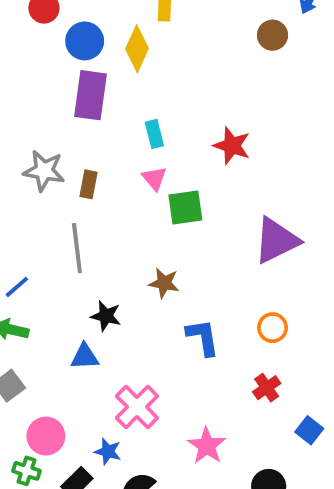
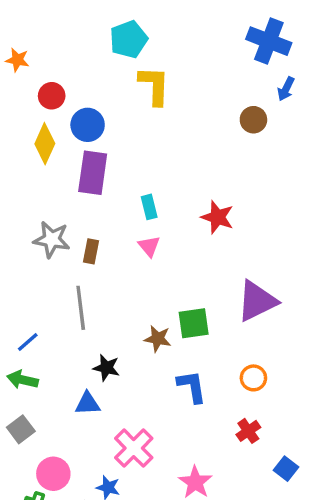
yellow diamond: (137, 49) -> (45, 144), moved
green square: (185, 208) -> (194, 323), moved

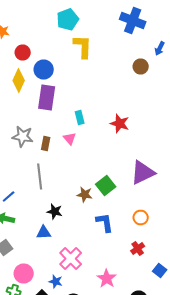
blue cross: (269, 41) -> (133, 20), moved
pink triangle: (149, 246) -> (70, 138), moved
green square: (194, 323) -> (106, 186), turned -30

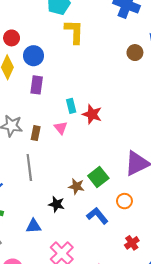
purple rectangle: (47, 98) -> (37, 85), size x0.7
red star: (120, 124) -> (92, 114), moved
black star: (55, 212) -> (57, 204), moved
orange circle: (141, 218) -> (124, 201), moved
blue L-shape: (105, 222) -> (97, 216), turned -30

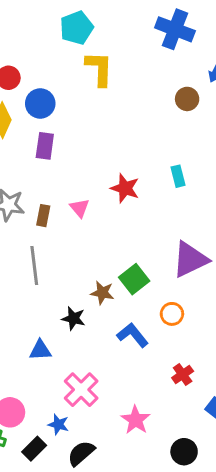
cyan rectangle: (71, 106) -> (178, 176), moved

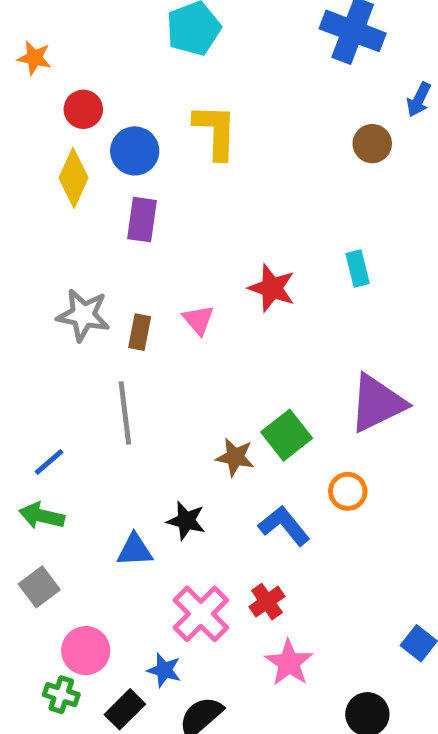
yellow L-shape: (99, 69) -> (216, 131), moved
black star: (74, 318) -> (186, 521), moved
red cross: (183, 374) -> (267, 602), moved

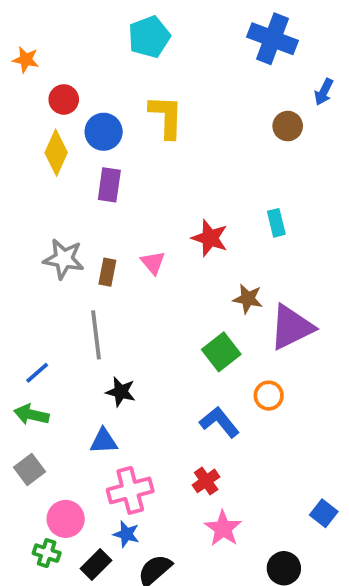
brown star: (235, 457) -> (248, 299), moved
black star: (186, 521) -> (121, 392), moved
pink cross: (201, 614) -> (130, 490), moved, turned 30

